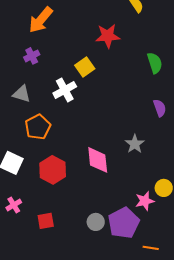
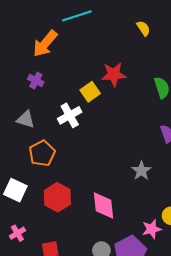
red star: (108, 36) -> (114, 74), moved
purple cross: (32, 56) -> (36, 81), turned -35
pink diamond: (98, 160) -> (103, 206), moved

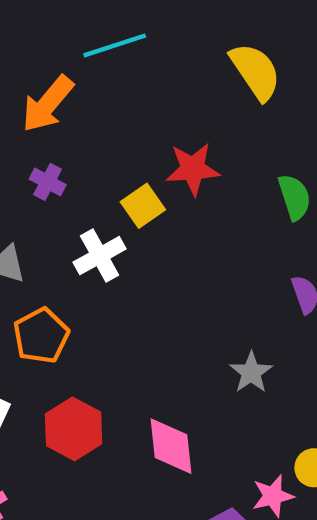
yellow semicircle: (143, 28) -> (255, 71), size x1.8
purple cross: (36, 81) -> (48, 182), moved

